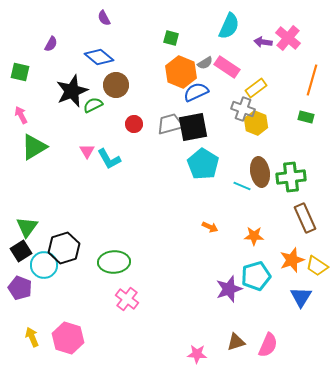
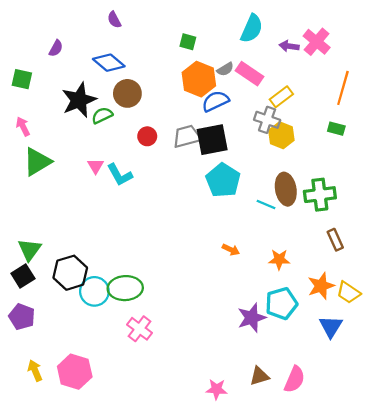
brown rectangle: (305, 218) -> (335, 240), size x0.7
cyan circle: (44, 265) -> (94, 291), moved

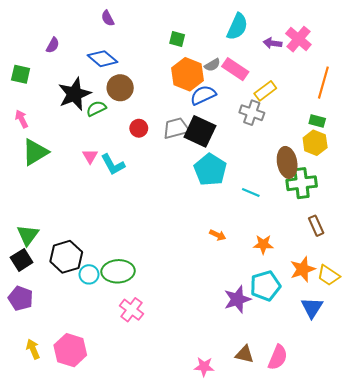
yellow hexagon: (281, 135) -> (315, 143), moved
black square: (212, 140) -> (200, 131), turned 36
brown ellipse: (286, 189) -> (287, 162), moved
cyan circle: (94, 291) -> (89, 274), size x0.7
brown triangle: (259, 376) -> (245, 354), turned 30

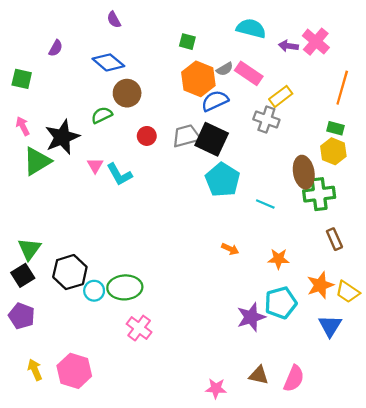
cyan semicircle: (237, 27) -> (251, 28), turned -100
black star: (74, 94) -> (62, 137), moved

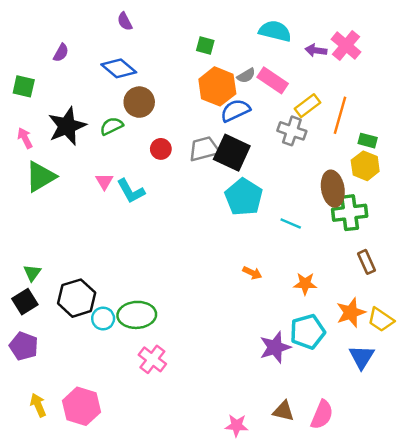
orange line: (342, 88) -> (340, 115), moved
black star: (62, 137) -> (67, 126), moved
green triangle: (29, 249) -> (32, 273), size x0.7

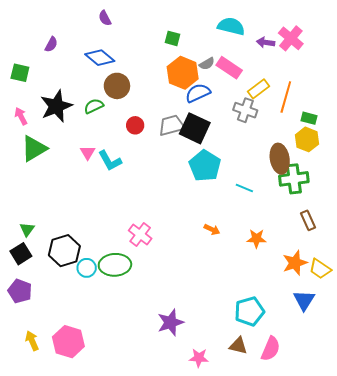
cyan pentagon: (308, 332) -> (249, 311), moved
purple star: (275, 347) -> (171, 322), moved
pink cross: (152, 359) -> (140, 235), moved

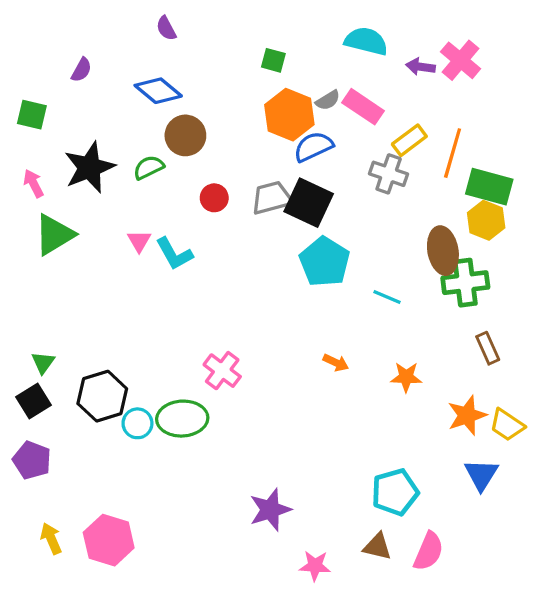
green rectangle: (309, 118) -> (489, 187), size x1.8

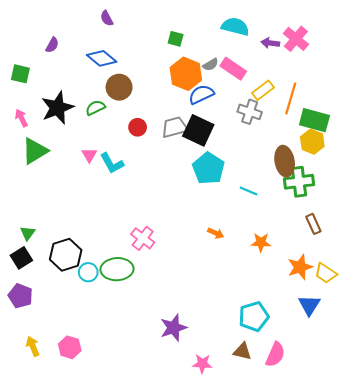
pink hexagon: (109, 540) -> (70, 347), size x0.7

